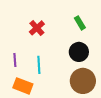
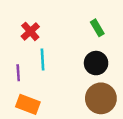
red cross: (37, 28) -> (30, 31), moved
cyan line: (39, 65) -> (42, 59), moved

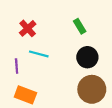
green rectangle: (97, 28) -> (80, 26), moved
cyan line: (42, 59) -> (39, 54), turned -72

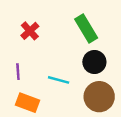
green rectangle: (80, 26) -> (86, 29), size x1.6
cyan line: (39, 54) -> (59, 80), moved

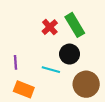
red cross: (30, 31) -> (50, 27), moved
black circle: (94, 62) -> (70, 54), moved

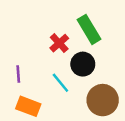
red cross: (50, 27) -> (59, 43), moved
cyan line: (51, 70) -> (60, 83), turned 36

